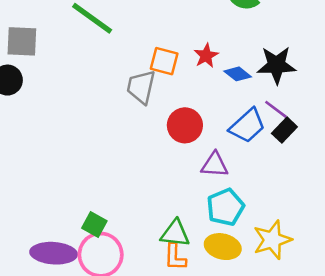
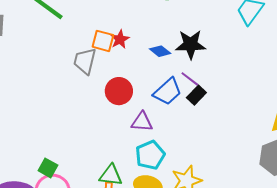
red star: (206, 56) -> (120, 39), moved

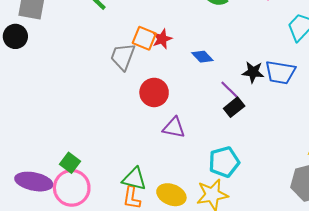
black star: (191, 44) -> (253, 72), moved, size x0.7
blue trapezoid: (168, 92) -> (280, 72), moved, turned 44
cyan pentagon: (150, 155) -> (224, 162), moved

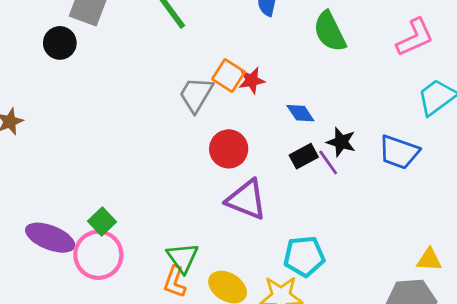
black star: (253, 72) -> (341, 142), moved
black rectangle: (234, 107) -> (304, 156), moved
purple triangle: (174, 128) -> (246, 200), size x1.4
green triangle: (134, 179) -> (183, 258), turned 30

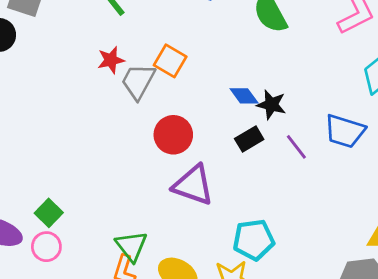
red star: (252, 80) -> (111, 60), moved
black star: (341, 142) -> (271, 105), moved
purple line: (328, 163) -> (296, 147), moved
pink circle: (98, 255) -> (46, 247), size x0.6

